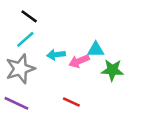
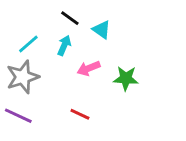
black line: (29, 16) -> (70, 18), moved
cyan triangle: (96, 50) -> (101, 30), moved, turned 36
cyan arrow: (56, 55) -> (64, 45), moved, turned 120

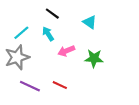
cyan triangle: (101, 30) -> (90, 22), moved
cyan arrow: (64, 45) -> (48, 34), turned -56
purple line: (18, 116) -> (30, 86), moved

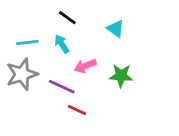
cyan line: (21, 33) -> (27, 42), turned 35
purple line: (30, 86) -> (62, 87), moved

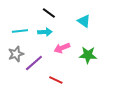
cyan arrow: (62, 44) -> (45, 32), turned 120
gray star: (22, 74) -> (16, 54), size x0.7
purple line: (62, 87) -> (34, 63), moved, turned -66

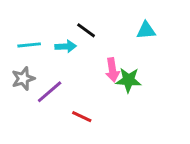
black line: (49, 13) -> (86, 30), moved
cyan triangle: (84, 21) -> (146, 30), moved, turned -40
pink arrow: (62, 48) -> (112, 70), moved, turned -77

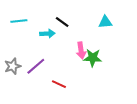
cyan line: (29, 45) -> (19, 21), moved
gray star: (23, 79) -> (13, 66), moved

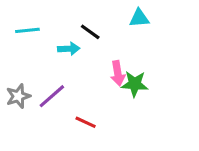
cyan triangle: (105, 22) -> (139, 18), moved

